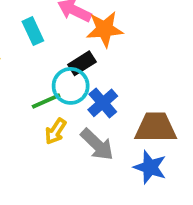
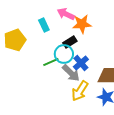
yellow arrow: (55, 131) -> (80, 91), moved, size x1.5
gray arrow: (97, 145) -> (71, 73), moved

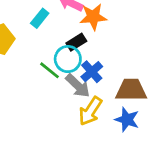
cyan rectangle: (44, 25) -> (40, 18), turned 64
green line: (51, 62) -> (50, 70), turned 63

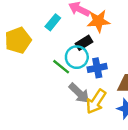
blue cross: (92, 72) -> (97, 68), turned 30
gray arrow: (78, 86) -> (79, 93), moved

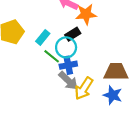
cyan rectangle: (53, 22) -> (43, 37), moved
blue cross: (97, 68) -> (68, 65), moved

